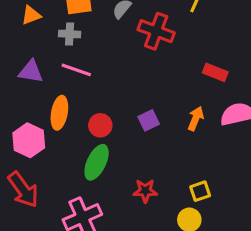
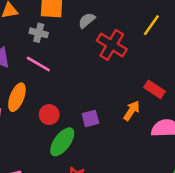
orange arrow: (196, 119) -> (132, 111), moved
green ellipse: (97, 162) -> (62, 142), moved

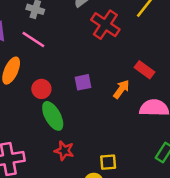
purple square: (90, 118) -> (83, 82), moved
green ellipse: (62, 142) -> (53, 116), turned -68

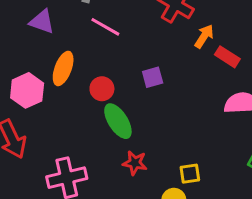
pink line: (33, 40) -> (105, 27), moved
orange arrow: (121, 89) -> (204, 36), moved

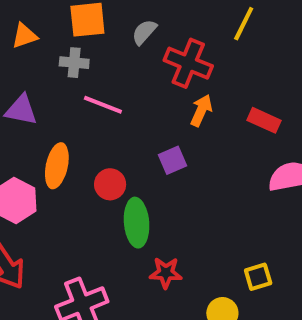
orange arrow: (204, 36) -> (201, 110), moved
green ellipse: (118, 121) -> (137, 223), turned 36
yellow square: (190, 174) -> (258, 277), moved

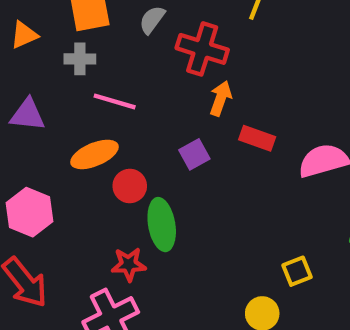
red rectangle: (264, 120) -> (257, 138), moved
orange ellipse: (57, 166) -> (94, 154), moved, turned 60
red star: (166, 273) -> (129, 264), moved

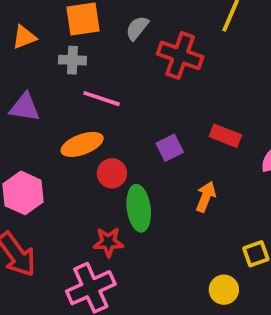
orange arrow: (221, 98) -> (206, 197), moved

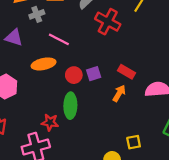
gray cross: (72, 60) -> (37, 14), moved, turned -32
red circle: (112, 173) -> (74, 75), moved
orange arrow: (206, 197) -> (119, 93), moved

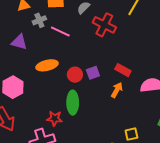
pink line: (59, 39) -> (60, 31), moved

